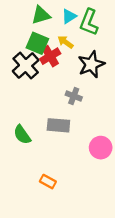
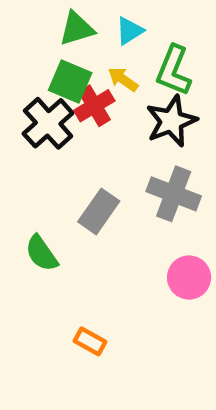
green L-shape: (89, 22) -> (174, 70), moved
gray cross: (74, 96) -> (174, 194), moved, size x1.6
gray rectangle: (58, 125) -> (99, 211), moved, turned -60

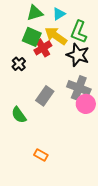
yellow arrow: (123, 79) -> (56, 36), size x1.6
black star: (171, 121) -> (78, 55), turned -30
black cross: (48, 123) -> (19, 64), moved, size x0.6
pink circle: (189, 278) -> (86, 104), moved

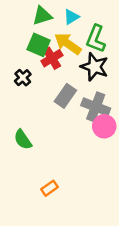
gray rectangle: (45, 96) -> (65, 96), moved
orange rectangle: (41, 155) -> (50, 188), turned -64

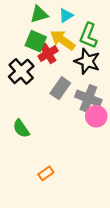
black cross: (23, 78) -> (21, 71), size x1.6

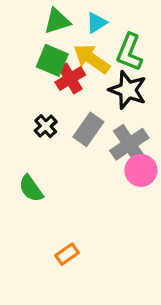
black cross: (21, 71) -> (46, 126), moved, size x0.6
gray cross: (88, 98) -> (129, 144), turned 35

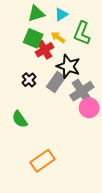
yellow arrow: (92, 59) -> (58, 37), size x0.6
black star: (128, 90) -> (68, 66), moved
orange rectangle: (67, 254) -> (42, 161), size x1.6

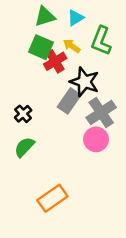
black cross: (29, 80) -> (23, 114), moved
pink circle: (89, 108) -> (96, 139), moved
green semicircle: (20, 119) -> (24, 147), turned 78

